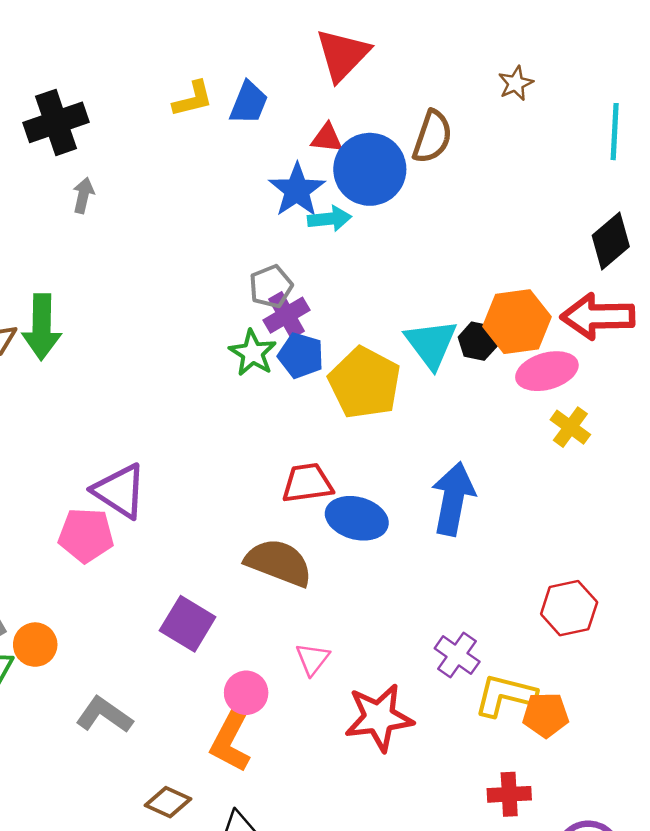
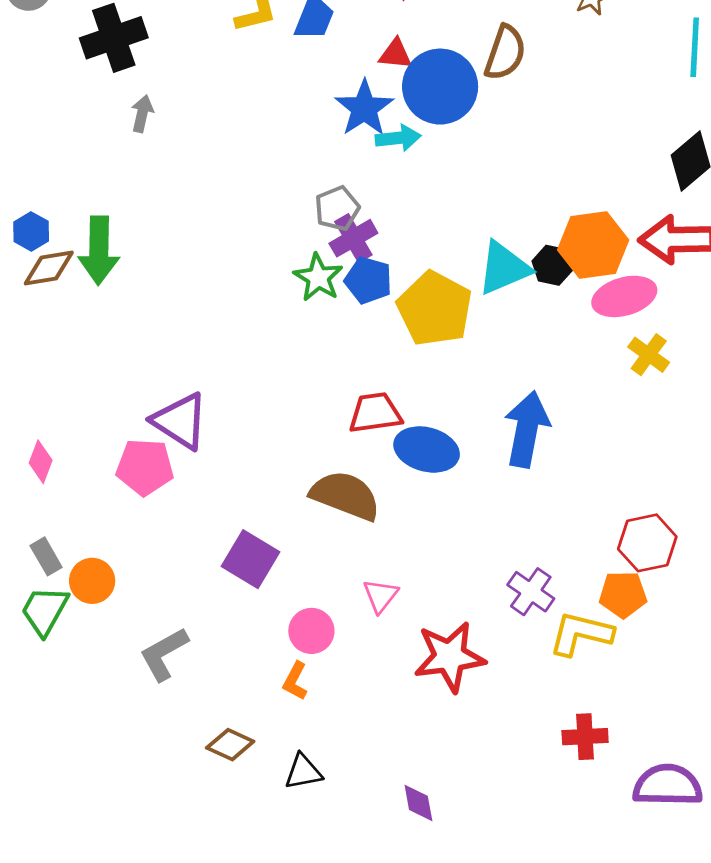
cyan triangle: (431, 344) -> (504, 268), turned 44
gray L-shape: (104, 715) -> (164, 654), turned -64
orange pentagon: (546, 715) -> (623, 594), moved
orange L-shape: (230, 741) -> (295, 681), size x0.6

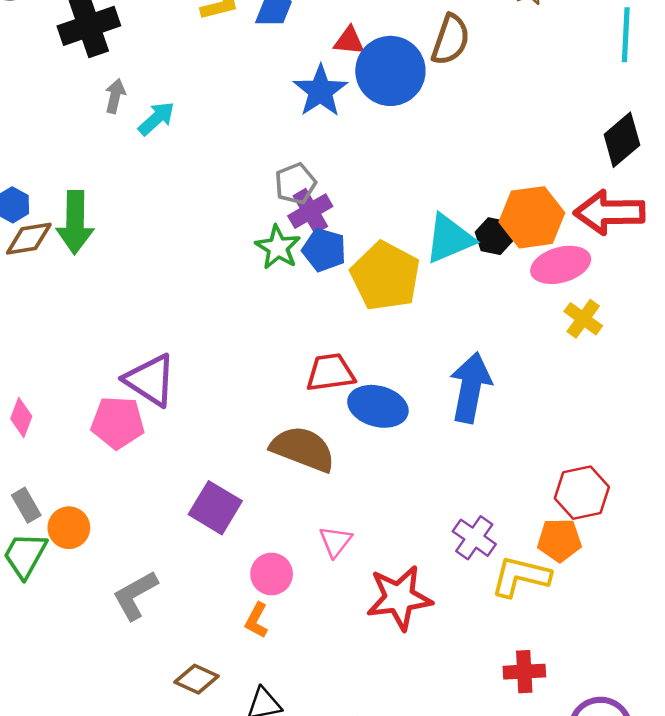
cyan arrow: (398, 138) -> (156, 118), moved, turned -36

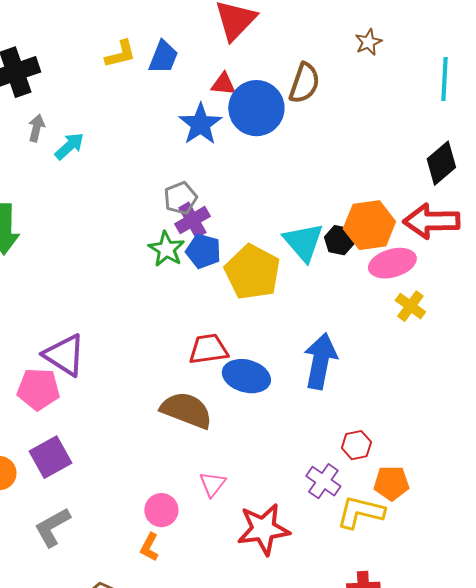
cyan triangle: (449, 239) -> (303, 242), turned -48
red hexagon: (582, 493) -> (356, 445), moved, size x0.7
purple square: (215, 508) -> (50, 457), moved, turned 30

